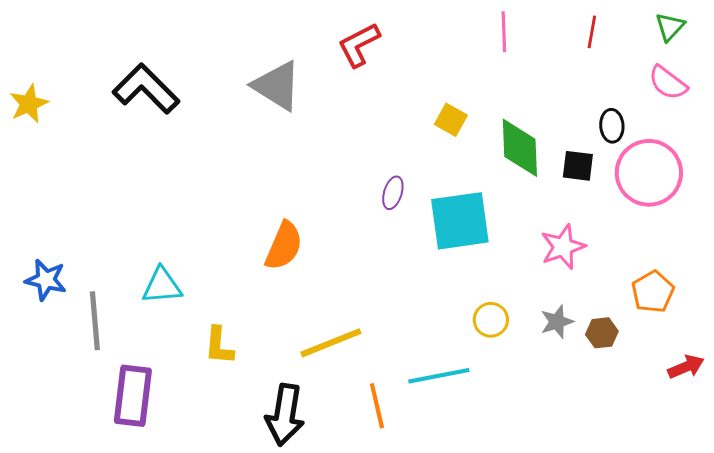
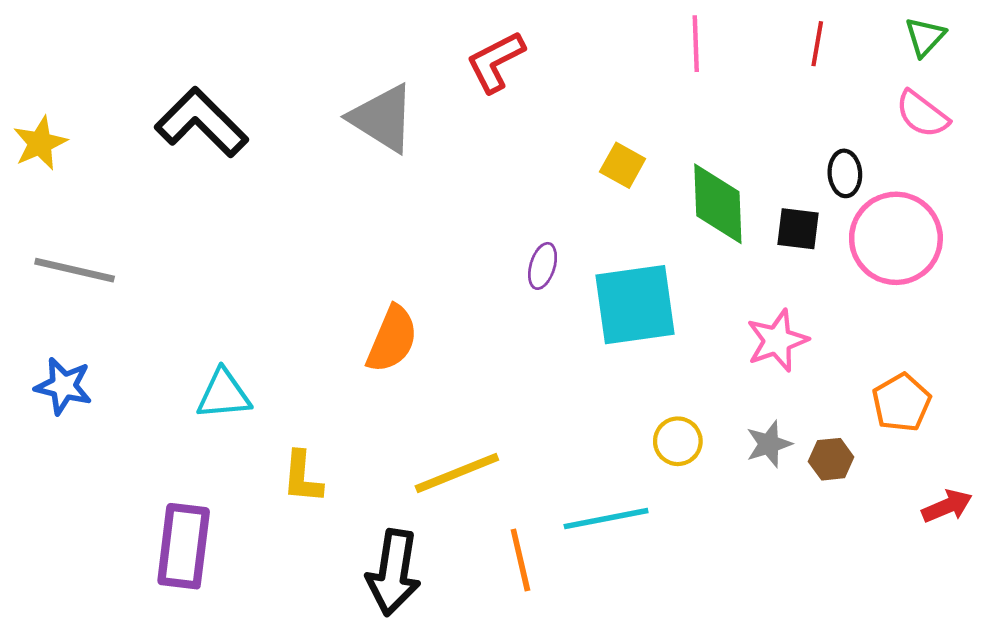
gray line: (95, 321) -> (75, 270), moved, turned -72

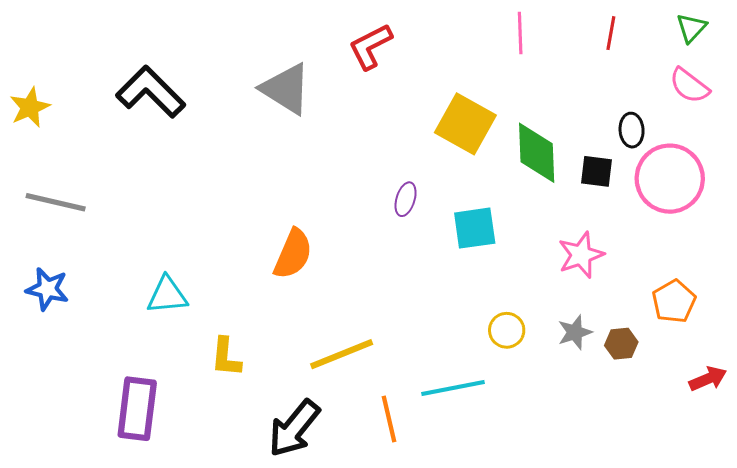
yellow square: (623, 165) -> (465, 124), size x1.8
cyan square: (635, 305) -> (475, 228), size x0.7
black arrow: (393, 572) -> (294, 428), turned 30

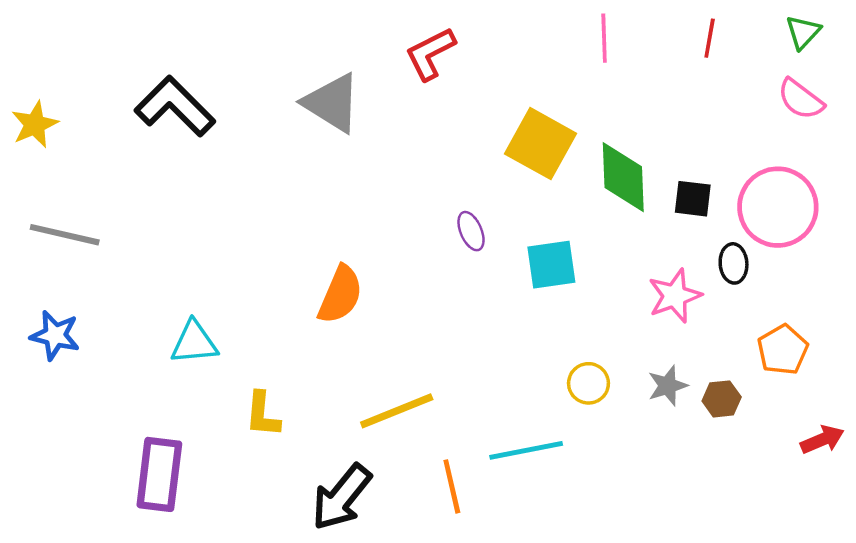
black ellipse: (632, 130) -> (734, 263), moved
purple ellipse: (406, 199) -> (471, 231), turned -40

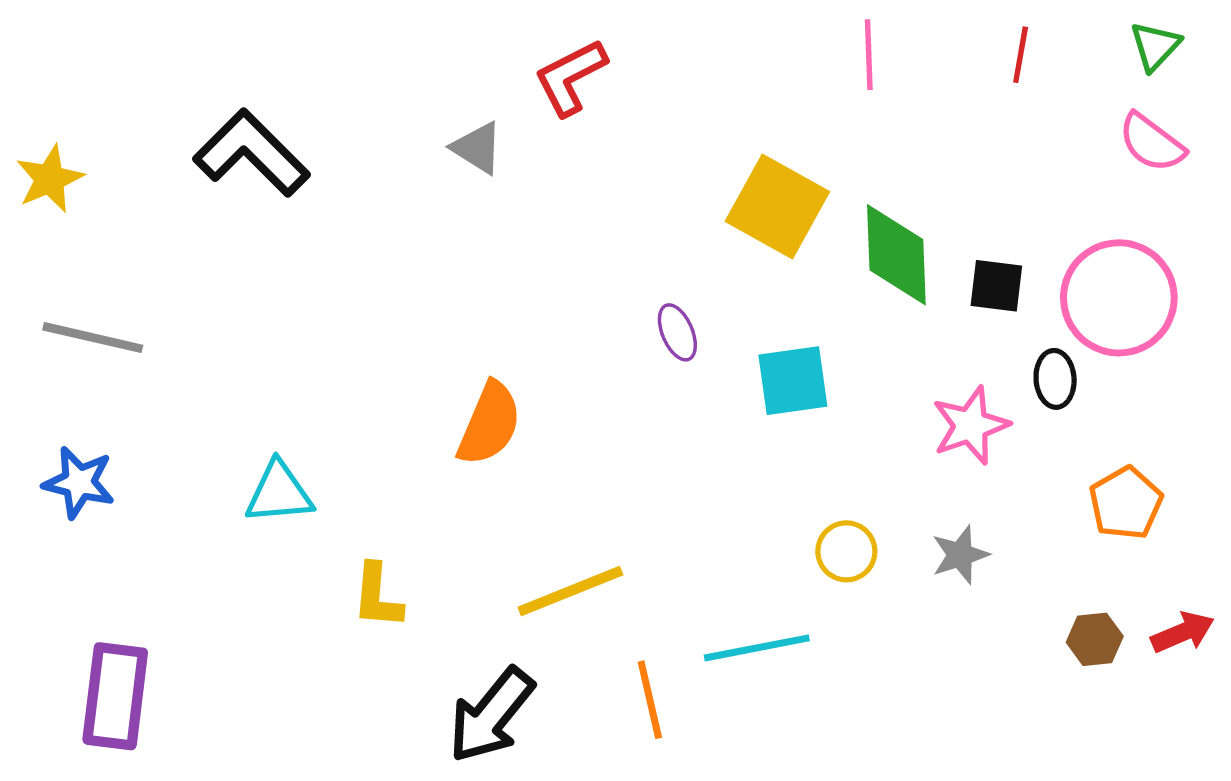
red L-shape: (430, 54) -> (570, 77), moved
gray triangle: (332, 103) -> (477, 148), size x0.6
brown hexagon: (722, 399) -> (1095, 639), moved
purple rectangle: (159, 474) -> (115, 696), moved

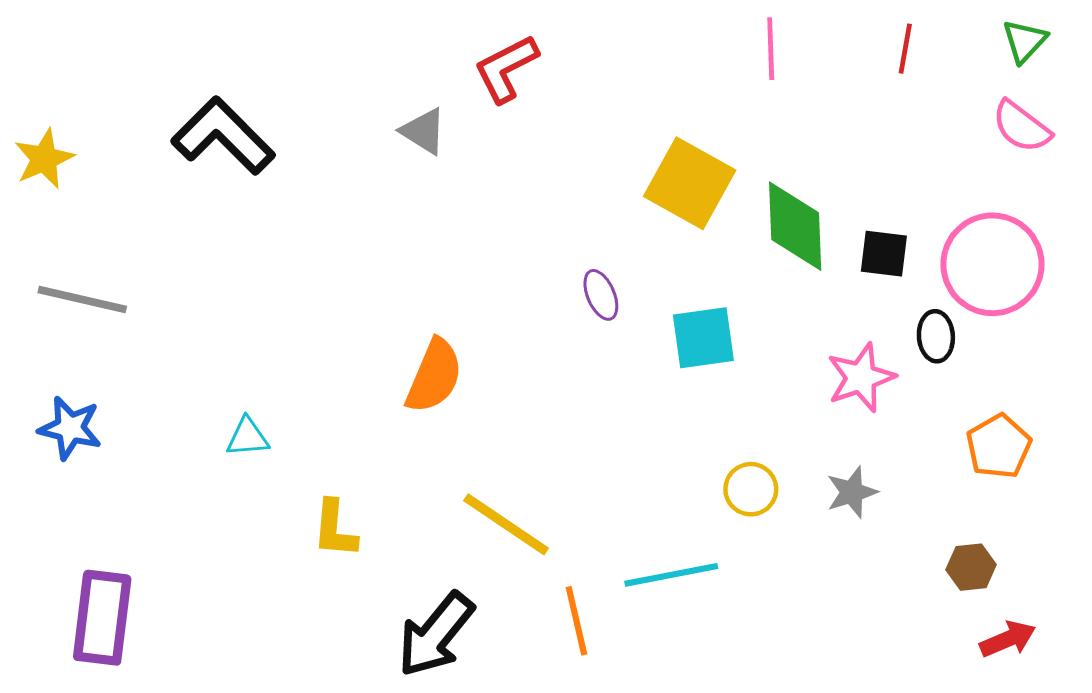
cyan triangle: (279, 493) -> (248, 437), size x0.7
yellow line: (570, 591) -> (506, 524), turned 56
red arrow: (1183, 632) -> (1008, 639), moved

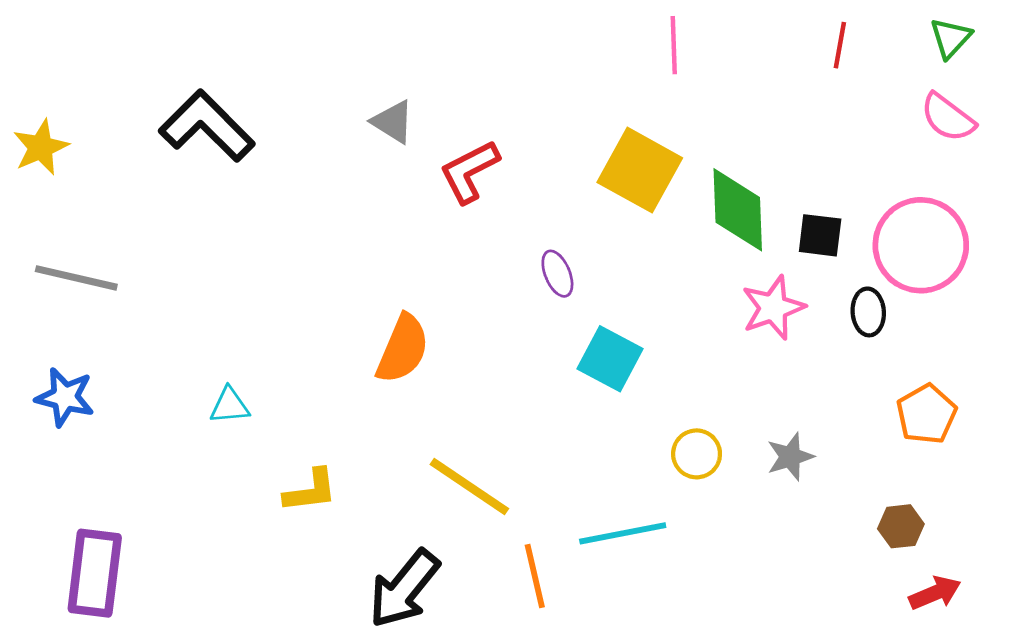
pink line: (771, 49) -> (674, 45), moved
red L-shape: (506, 69) -> (469, 171), moved
cyan square: (703, 338) -> (610, 359), moved, turned 36
pink star: (861, 378) -> (773, 308), moved
yellow L-shape: (335, 529) -> (310, 491), turned -102

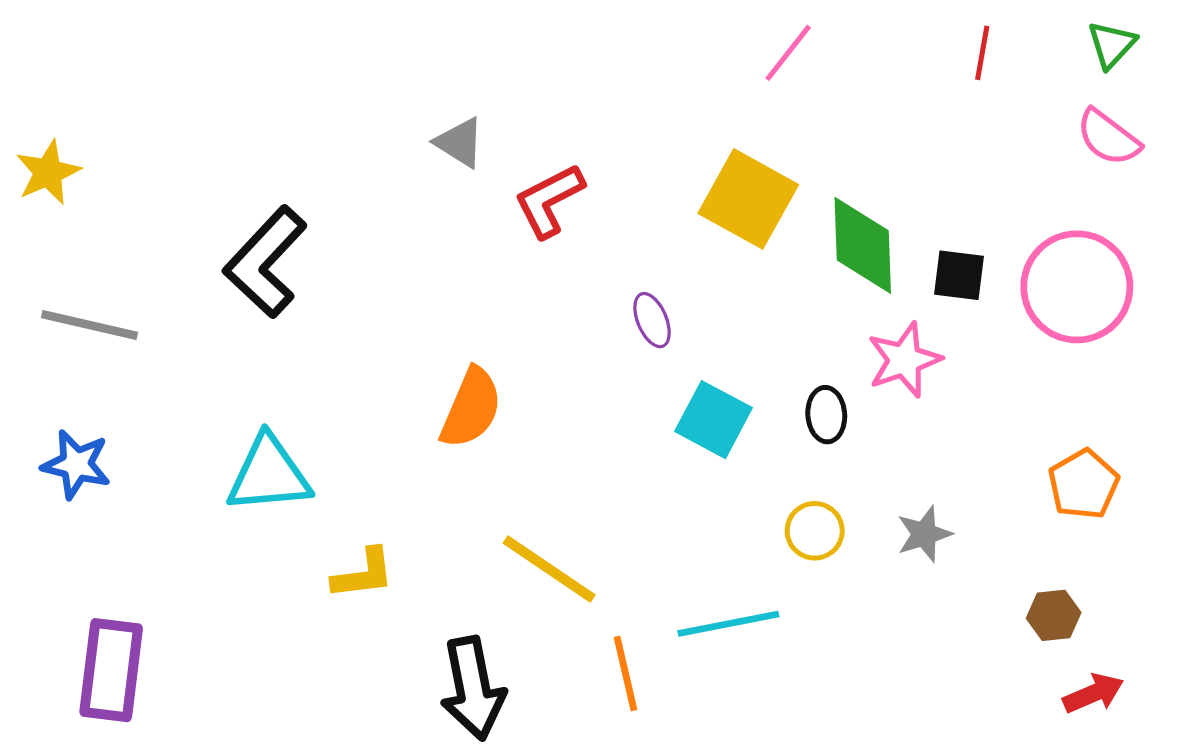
pink line: (674, 45) -> (788, 53), turned 40
black L-shape: (207, 126) -> (265, 262), moved, turned -92
black ellipse: (868, 312) -> (826, 415), moved
cyan triangle: (230, 406) -> (269, 474), size x1.8
black arrow: (404, 589) -> (473, 688), turned -50

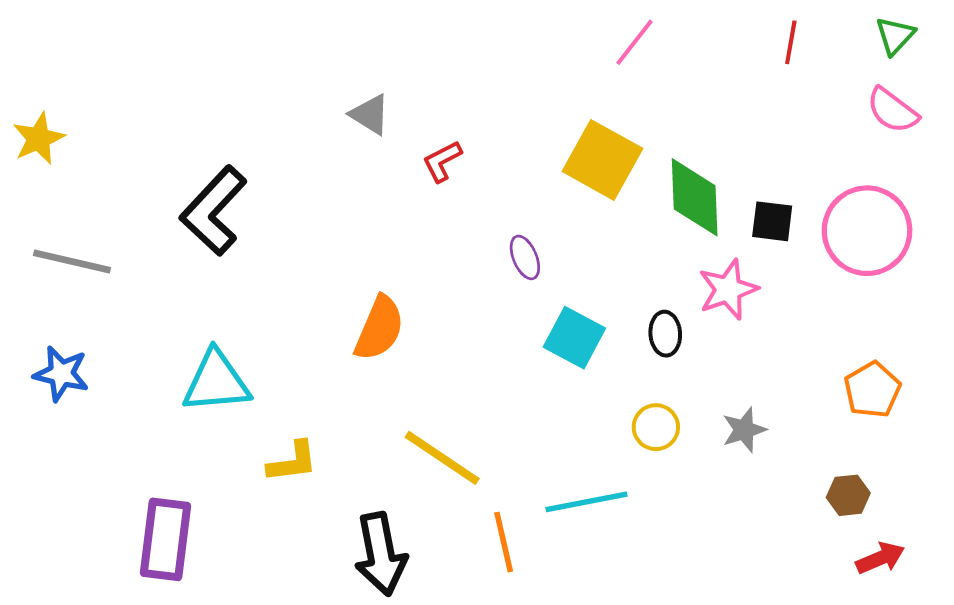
red L-shape: (549, 201) -> (442, 161), size x0.7
purple rectangle: (111, 670) -> (166, 539), moved

